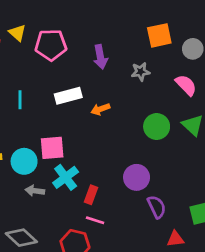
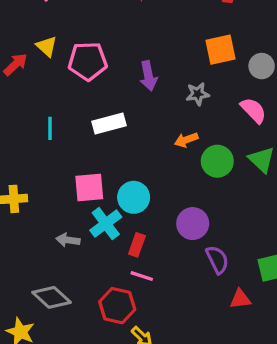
orange arrow: (100, 109) -> (186, 140), moved
cyan circle: (24, 161) -> (134, 197), moved

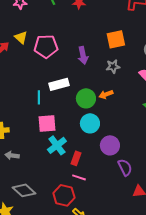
orange square: (221, 50) -> (116, 39), moved
cyan line: (50, 128) -> (39, 97), moved
green circle: (217, 161) -> (86, 98), moved
cyan circle: (134, 197) -> (90, 123), moved
gray arrow: (68, 240) -> (12, 155), moved

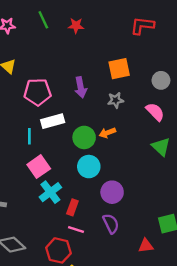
pink pentagon: (46, 46) -> (38, 92), moved
pink square: (47, 123) -> (39, 167), turned -30
purple semicircle: (125, 167) -> (111, 224), moved

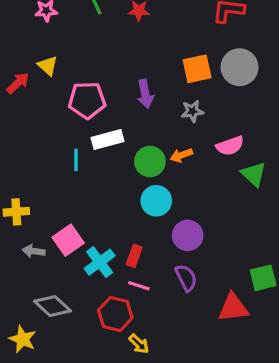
gray circle: (161, 80) -> (240, 67), moved, size x1.5
pink semicircle: (155, 112) -> (230, 146), moved, turned 114
pink square: (39, 167) -> (68, 240), moved
cyan cross: (50, 192) -> (100, 262), moved
red triangle: (146, 246) -> (233, 308), size x1.5

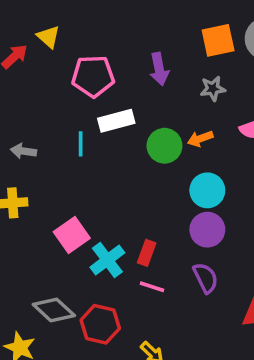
cyan circle: (156, 201) -> (207, 190), moved
gray arrow: (34, 251) -> (23, 151), moved
red hexagon: (115, 314) -> (100, 324), moved

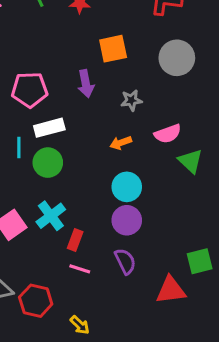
orange square: (218, 40) -> (113, 49), moved
green circle: (164, 146) -> (48, 163), moved
cyan cross: (107, 260) -> (51, 216), moved

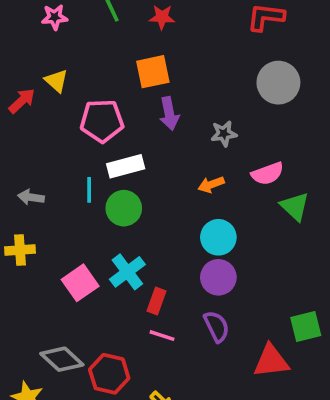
orange square: (113, 49) -> (153, 72), moved

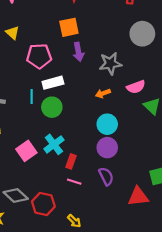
gray star: (224, 134) -> (110, 64), size x1.5

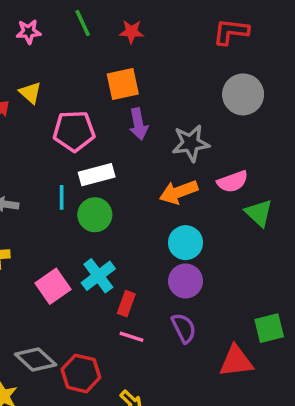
orange arrow: (103, 93) -> (179, 192), size x1.5

